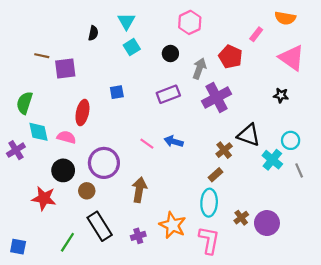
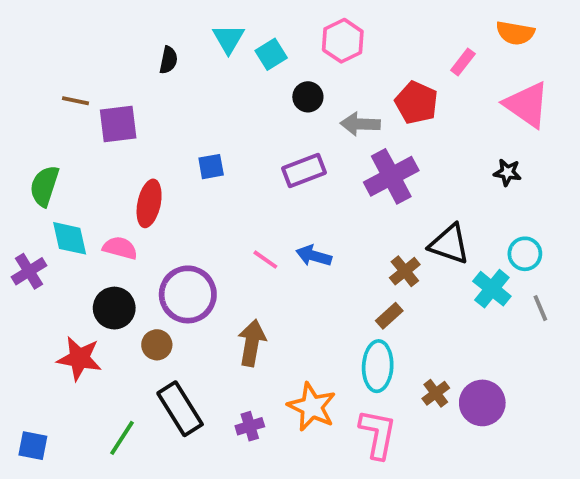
cyan square: (132, 47) -> (271, 54), moved
gray arrow: (199, 69) -> (360, 124), turned -108

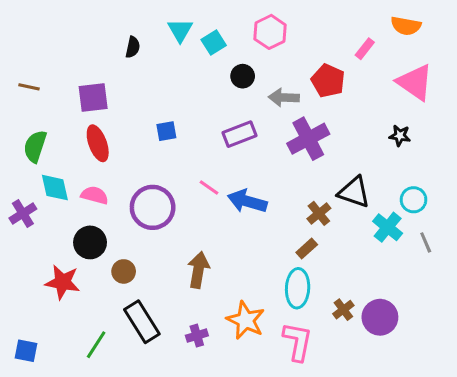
brown line: (75, 101) -> (29, 87), moved
red ellipse: (149, 203) -> (98, 143), moved, turned -32
blue arrow: (314, 256) -> (247, 201), size x1.4
pink line: (265, 260) -> (209, 188), moved
purple circle: (188, 294) -> (153, 207), moved

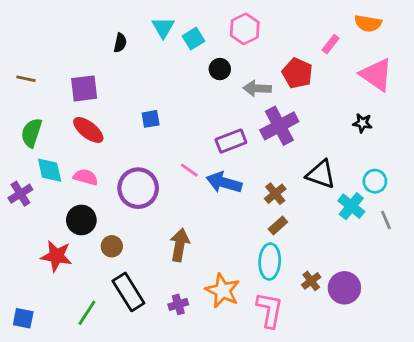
purple rectangle: (240, 134) -> (231, 141), moved
red ellipse: (98, 143) -> (88, 130), turned -32
brown cross: (319, 213) -> (275, 194), moved

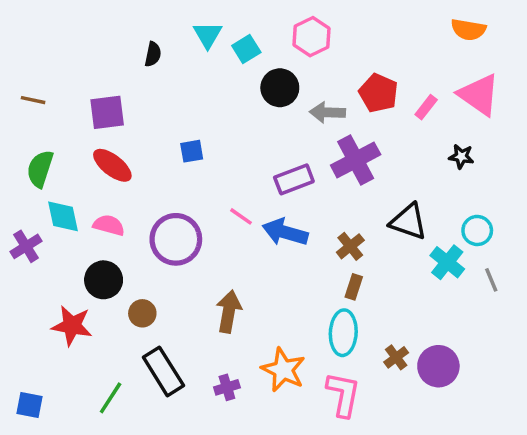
pink rectangle: (331, 44) -> (426, 107), moved
black circle: (220, 69) -> (280, 88), size x1.4
brown rectangle: (278, 226) -> (354, 287), turned -30

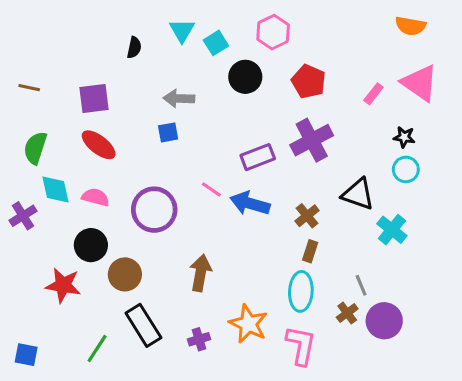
red pentagon: (378, 93) -> (309, 81), moved
gray arrow: (327, 112) -> (179, 98), moved
cyan circle: (477, 230) -> (406, 169), moved
gray line: (491, 280) -> (361, 285), moved
brown circle: (142, 313) -> (125, 274), size x1.4

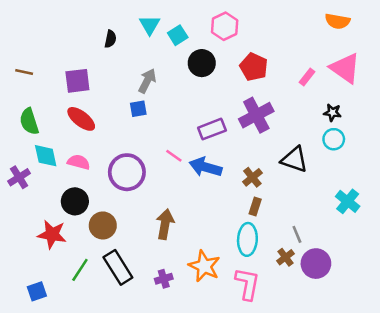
gray arrow: (179, 98) -> (147, 81), turned 115
green semicircle: (35, 148) -> (29, 121), turned -36
cyan cross: (392, 230) -> (348, 201), moved
green line: (97, 349) -> (80, 270), moved
blue square: (26, 355) -> (37, 291), moved, turned -30

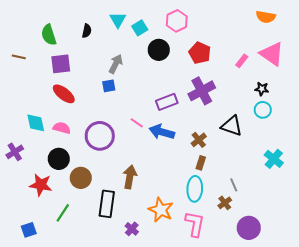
green semicircle: (29, 121) -> (49, 35), moved
purple cross: (19, 177) -> (15, 152), moved
purple circle: (316, 264) -> (249, 228), moved
black rectangle: (118, 267) -> (107, 204), moved, turned 40
purple cross: (164, 279) -> (132, 229), moved, turned -32

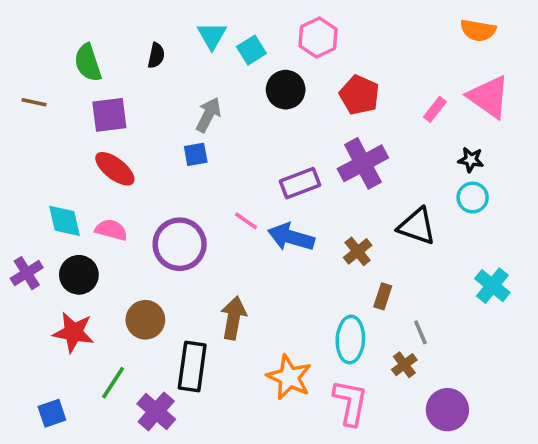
black circle: (59, 159) -> (79, 275), moved
brown rectangle: (201, 163) -> (383, 296), moved
purple cross: (132, 229) -> (156, 411), moved, size x1.5

